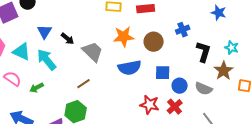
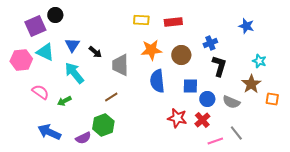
cyan triangle: (22, 52) -> (45, 52), moved
gray trapezoid: (93, 52) -> (120, 65), turned -135
black L-shape: (204, 52) -> (219, 66), moved
blue semicircle: (130, 68) -> (157, 81), turned 95

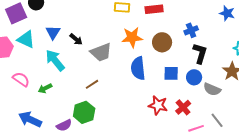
gray trapezoid: (120, 65) -> (101, 52), turned -110
blue circle: (207, 99) -> (194, 77), moved

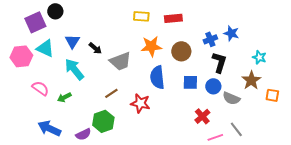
blue star: (227, 13) -> (231, 33), moved
red star: (158, 105) -> (140, 103), moved

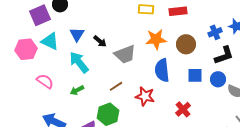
black L-shape: (219, 62) -> (224, 55), turned 55
green arrow: (64, 97) -> (77, 90), moved
red cross: (202, 116) -> (183, 109), moved

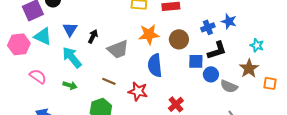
black arrow: (100, 41) -> (93, 36), turned -104
blue square: (195, 75) -> (196, 61), moved
brown line: (116, 86) -> (109, 81), turned 56
green arrow: (77, 90) -> (70, 85), turned -136

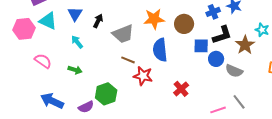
cyan arrow: (72, 57) -> (77, 42), size x0.6
brown star: (249, 68) -> (245, 45), moved
brown line: (109, 81) -> (128, 60), moved

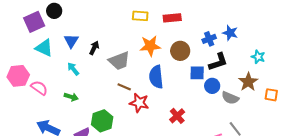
pink hexagon: (24, 29) -> (18, 76), moved
brown star: (245, 45) -> (248, 82), moved

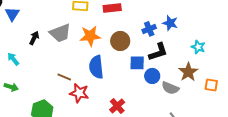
blue triangle: (71, 41) -> (12, 14), moved
gray trapezoid: (119, 61) -> (60, 33), moved

